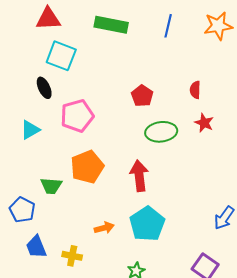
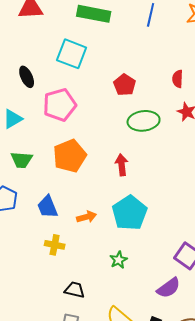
cyan square: (61, 56) -> (72, 54), moved
red arrow: (139, 176) -> (122, 165), size x0.7
green trapezoid: (51, 186) -> (22, 160), moved
blue trapezoid: (36, 247) -> (48, 207), moved

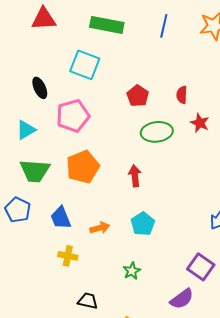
red semicircle: (178, 79) -> (182, 95), moved
green trapezoid: (22, 160) -> (35, 171), size x1.4
cyan pentagon: (130, 213) -> (143, 224), size x0.7

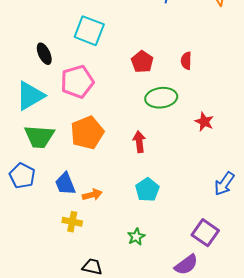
red star: (200, 123) -> (204, 122), moved
cyan triangle: (26, 130) -> (30, 96), size x1.5
orange arrow: (100, 228) -> (92, 195), moved

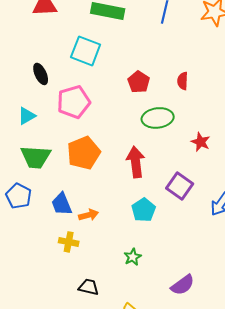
cyan triangle: (30, 96) -> (27, 116), size x0.6
red arrow: (139, 142) -> (136, 162), size x1.4
purple square: (205, 233) -> (180, 186), moved

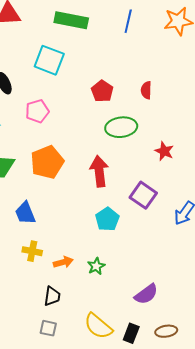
pink pentagon: (74, 102) -> (37, 111), size x0.7
orange arrow: (89, 215) -> (63, 262), moved
black trapezoid: (89, 287) -> (52, 296), turned 85

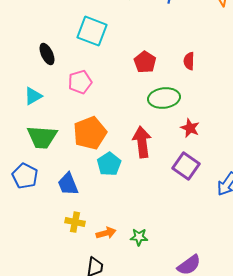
red star: (164, 151) -> (190, 128), moved
cyan pentagon: (107, 219) -> (109, 164), moved
green star: (96, 266) -> (139, 237), turned 30

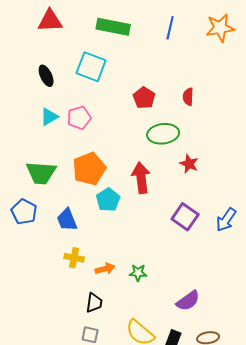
black ellipse: (47, 54) -> (46, 76), moved
cyan triangle: (33, 96) -> (49, 117), moved
purple square: (186, 166) -> (185, 217), moved

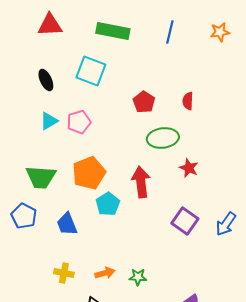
orange star: (220, 28) -> (220, 32), size x0.7
yellow cross: (74, 258) -> (64, 273), moved

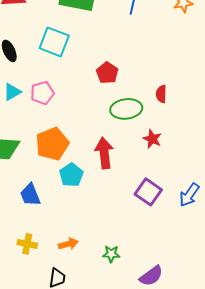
red semicircle: (188, 101) -> (161, 94), moved
green star: (138, 277) -> (111, 254), moved

